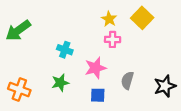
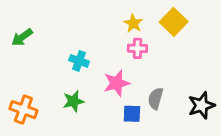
green arrow: (18, 30) -> (22, 37), size x0.7
blue square: (98, 95) -> (132, 114), moved

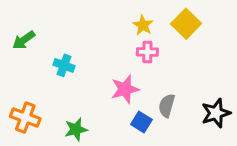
cyan cross: (79, 61) -> (64, 65), moved
green star: (73, 101) -> (76, 129), moved
blue square: (132, 114) -> (141, 122), turned 30

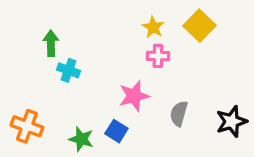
green arrow: (24, 40) -> (51, 43), moved, turned 125
blue square: (141, 122) -> (116, 131), moved
green star: (76, 129) -> (81, 139), turned 30

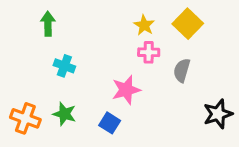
green arrow: (51, 43) -> (48, 24), moved
gray semicircle: (179, 113) -> (182, 70), moved
green star: (81, 139) -> (64, 114), moved

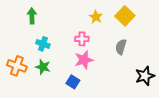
pink cross: (149, 52) -> (82, 39), moved
green star: (64, 114) -> (43, 67), moved
orange cross: (25, 118) -> (17, 66), moved

